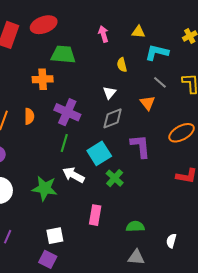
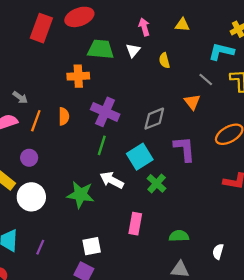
cyan L-shape: (157, 52) -> (221, 52), moved
white triangle: (110, 93) -> (133, 50), moved

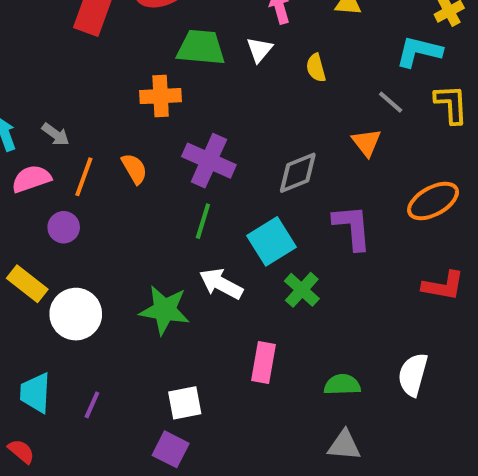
orange semicircle: (64, 116) -> (134, 169), turned -30
purple circle: (29, 158) -> (64, 227), moved
white semicircle: (218, 252) -> (413, 375), moved, size x1.5

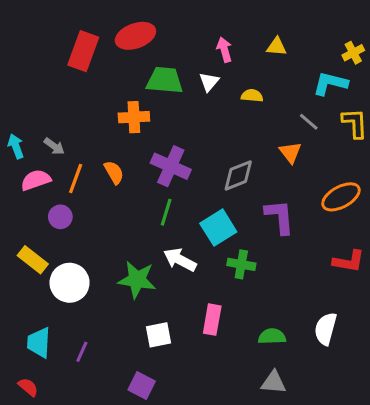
yellow semicircle: (316, 68) -> (252, 96), turned 110
green cross: (302, 290) -> (241, 264), turned -32
white square: (185, 403) -> (158, 335), moved

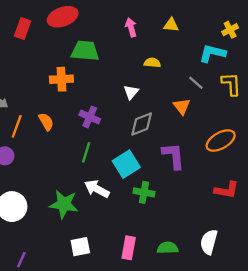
red rectangle: (83, 51) -> (23, 29), size x0.7
white triangle: (209, 82) -> (131, 92), moved
purple cross: (171, 166) -> (90, 117), size x0.7
pink rectangle: (212, 320) -> (129, 248), moved

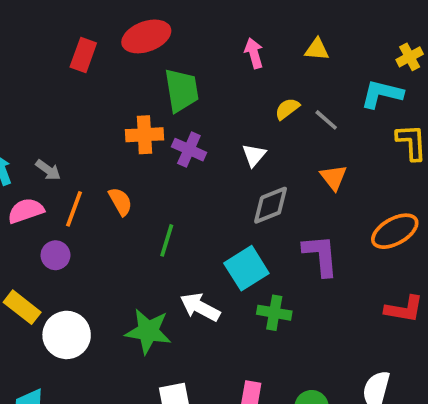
green trapezoid: (85, 51) -> (182, 90), turned 76
yellow semicircle: (152, 63) -> (287, 109), turned -42
gray line: (196, 83) -> (326, 120), moved
purple cross: (90, 117) -> (189, 150), moved
green line: (86, 152) -> (167, 240), moved

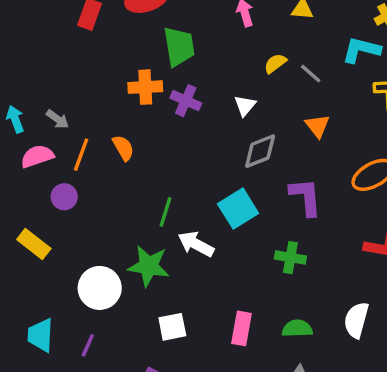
green line: (167, 240) -> (166, 212), moved
green cross: (274, 313) -> (290, 258), moved
white circle: (67, 335) -> (100, 288), moved

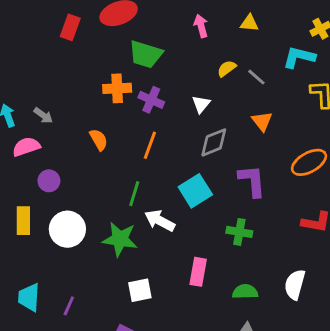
green trapezoid: (179, 47) -> (146, 54), turned 116
orange line: (81, 155) -> (150, 145), moved
yellow rectangle: (34, 244) -> (23, 221), turned 52
white circle: (100, 288) -> (67, 229), moved
pink rectangle: (241, 328) -> (198, 272), moved

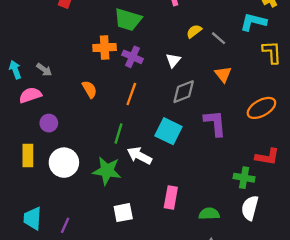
cyan square: (195, 191) -> (169, 131), turned -32
green cross: (239, 232) -> (244, 178), moved

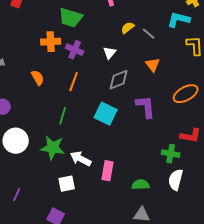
white arrow: (139, 156) -> (81, 159), moved

